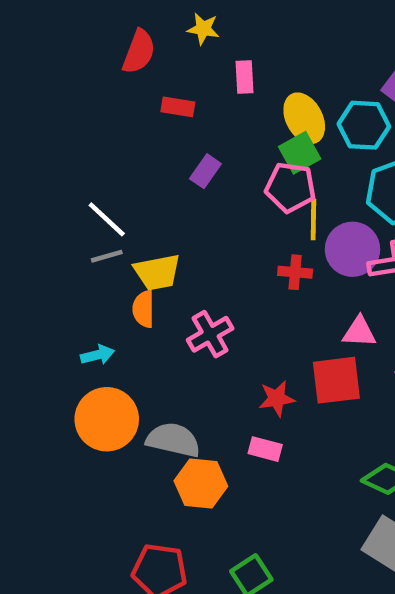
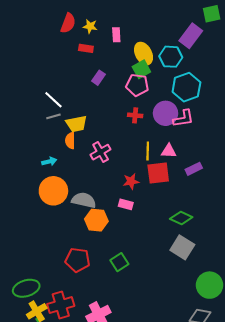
yellow star: (203, 29) -> (90, 26), moved
yellow line: (313, 219) -> (148, 151), moved
red cross: (295, 272) -> (135, 115), moved

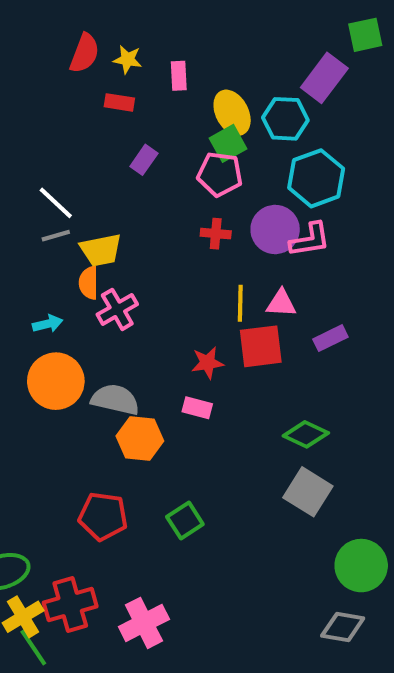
pink cross: (101, 152) -> (117, 309), moved

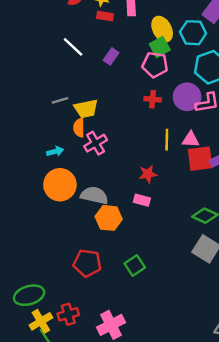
red rectangle: (119, 102) -> (105, 16), moved
white line: (56, 203) -> (73, 47), moved
red square: (261, 346) -> (200, 159), moved
red cross: (70, 604) -> (68, 314), size x0.7

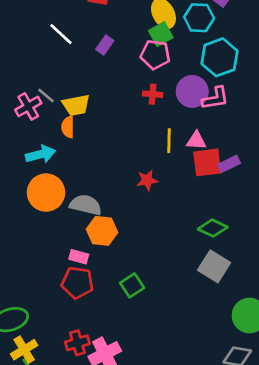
gray line: (60, 100) -> (46, 96), turned 56
pink cross: (96, 143) -> (28, 106), moved
cyan arrow: (55, 151) -> (41, 154), size x1.5
pink rectangle: (142, 200) -> (79, 257), moved
red cross: (68, 314) -> (77, 343), moved

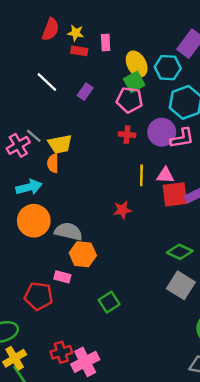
red pentagon: (77, 283) -> (39, 296), moved

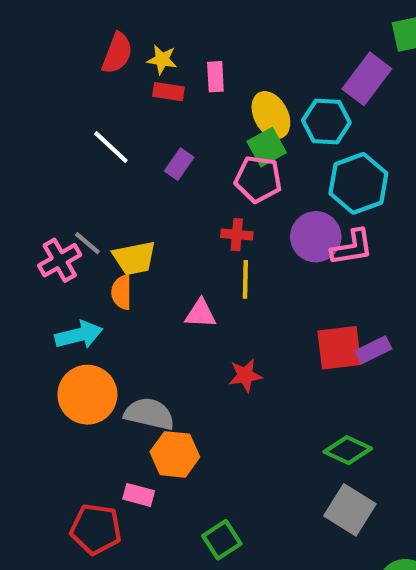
red cross: (127, 135) -> (237, 235), moved
yellow line: (141, 175) -> (245, 279), moved
pink triangle: (165, 175) -> (201, 314), moved

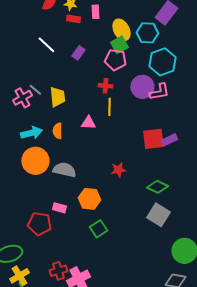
yellow trapezoid: (134, 258) -> (57, 97), turned -85
orange semicircle: (122, 292) -> (57, 131), moved
red star: (245, 375) -> (118, 170), moved
orange hexagon: (175, 454) -> (89, 199), moved

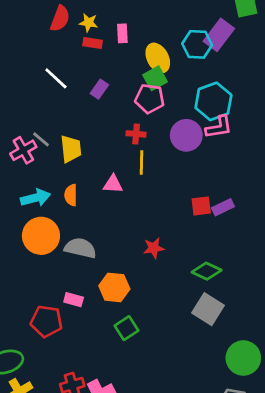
cyan hexagon: (147, 33) -> (197, 44), moved
pink L-shape: (159, 92) -> (219, 127), moved
red square: (153, 139) -> (201, 206), size x0.7

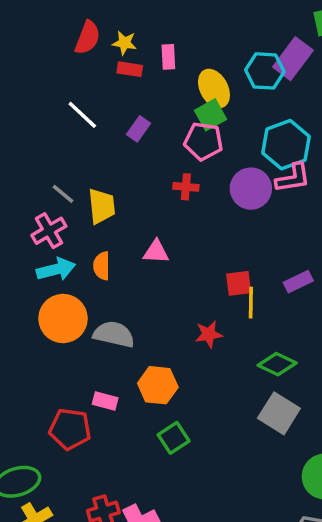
pink cross: (23, 150) -> (49, 231), moved
yellow line: (141, 162) -> (251, 303), moved
red square: (201, 206) -> (239, 283), moved

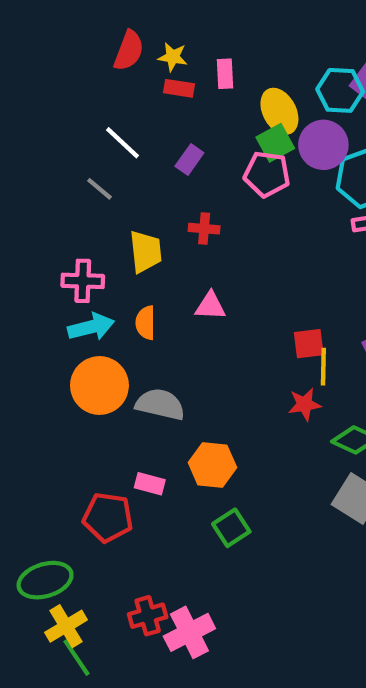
red cross: (186, 187) -> (204, 229), moved
purple circle: (251, 189) -> (323, 145), moved
gray line: (63, 194) -> (99, 189), moved
pink cross: (49, 231) -> (83, 281), turned 32
red star: (209, 334) -> (305, 404), moved

